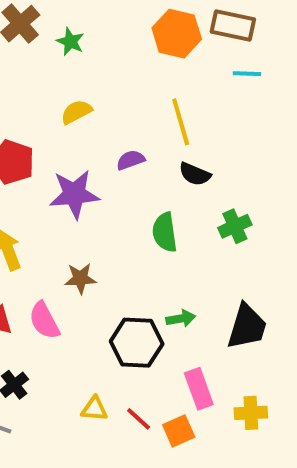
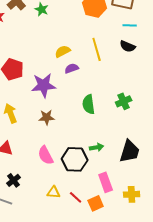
yellow semicircle: (76, 112) -> (63, 51), moved
black semicircle: (195, 174) -> (128, 46), moved
brown star: (80, 278) -> (47, 117), moved
pink semicircle: (44, 321) -> (46, 155), moved

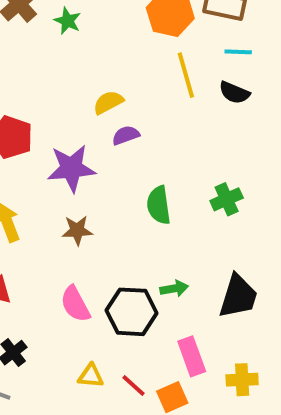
yellow line: (97, 49) -> (186, 75), moved

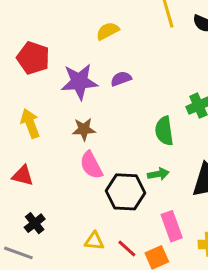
purple semicircle: (126, 135) -> (121, 79), moved
green semicircle: (159, 205) -> (164, 131), moved
pink semicircle: (75, 304) -> (91, 165), moved

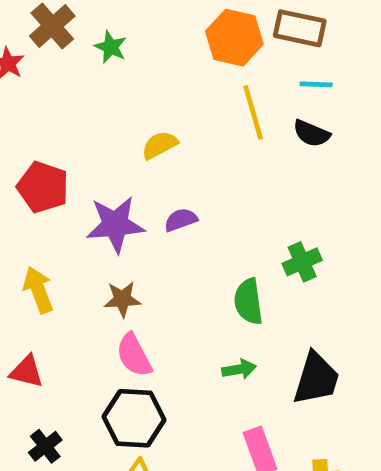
black hexagon: (126, 192) -> (134, 418), moved

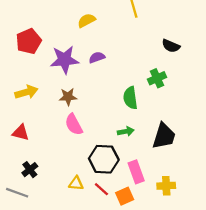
black semicircle: (311, 133) -> (171, 46), moved
red pentagon: (43, 187) -> (29, 41), turned 30
yellow arrow: (38, 290) -> (26, 92), turned 95
black hexagon: (134, 418) -> (104, 159), moved

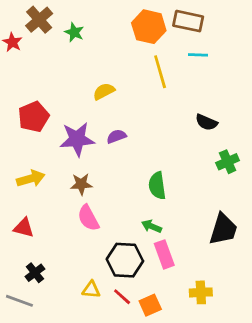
green cross: (157, 78) -> (228, 162), moved
green arrow: (126, 131) -> (152, 226), turned -147
black trapezoid: (164, 136) -> (223, 229), moved
pink rectangle: (136, 172) -> (164, 254), moved

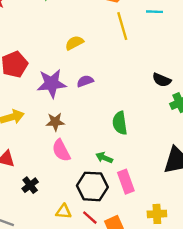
black semicircle: (206, 122) -> (162, 80), moved
green arrow: (152, 226) -> (104, 158), moved
black cross: (35, 273) -> (30, 185), moved

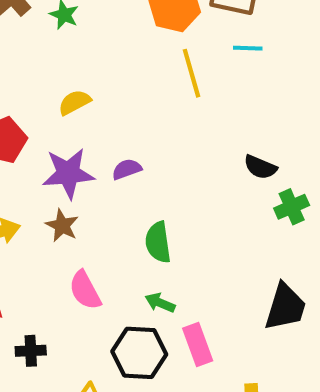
yellow semicircle: (74, 43) -> (75, 102), moved
brown star: (55, 122) -> (62, 226), moved, turned 30
green semicircle: (120, 123) -> (158, 242), moved
black cross: (30, 185) -> (31, 351), turned 35

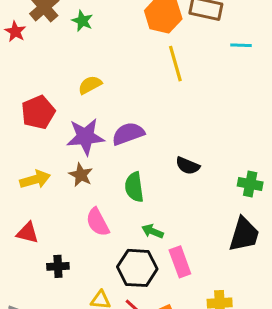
cyan line: (248, 48) -> (241, 45), moved
black semicircle: (260, 167) -> (188, 166), moved
purple semicircle: (127, 169) -> (128, 134), size x1.5
green cross: (292, 207) -> (250, 184), moved, turned 35
green semicircle: (158, 242) -> (134, 187), moved

